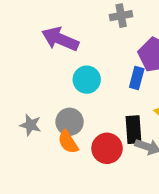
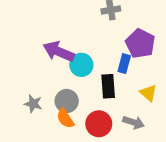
purple arrow: (60, 39) -> (59, 51), moved
black rectangle: (134, 130) -> (108, 86), moved

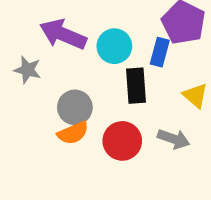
cyan circle: (81, 65) -> (114, 46), moved
gray star: (33, 104) -> (28, 70), moved
orange semicircle: (65, 118) -> (73, 133), turned -80

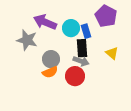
blue rectangle: (160, 52) -> (86, 31), moved, turned -32
gray star: (28, 70) -> (27, 40), size x1.5
gray arrow: (174, 139) -> (81, 61), moved

